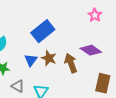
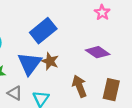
blue triangle: (31, 60) -> (30, 64), size x1.6
brown arrow: (71, 63) -> (79, 86), moved

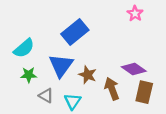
purple diamond: (98, 52) -> (134, 69), moved
brown star: (50, 61) -> (88, 75), moved

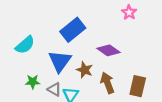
purple diamond: (134, 69) -> (108, 50), moved
green star: (29, 75) -> (33, 82), moved
gray triangle: (46, 96) -> (54, 89), moved

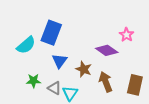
pink star: (129, 12) -> (127, 35), moved
blue rectangle: (73, 30) -> (51, 33), moved, turned -30
blue triangle: (60, 61) -> (60, 61), size x0.7

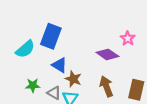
blue triangle: (60, 61) -> (59, 65), turned -35
brown star: (84, 69) -> (73, 79), moved

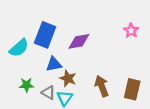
pink star: (128, 38) -> (131, 30), moved
purple diamond: (107, 54) -> (79, 41), moved, turned -45
blue triangle: (59, 65) -> (54, 64), turned -42

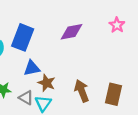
pink star: (131, 30) -> (117, 25), moved
purple diamond: (79, 41) -> (71, 32), moved

